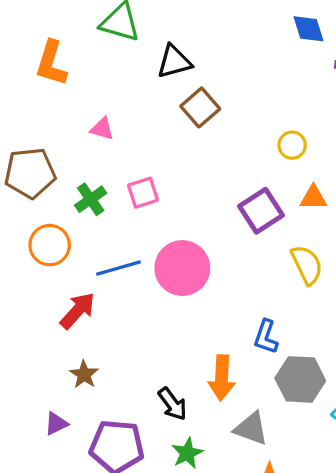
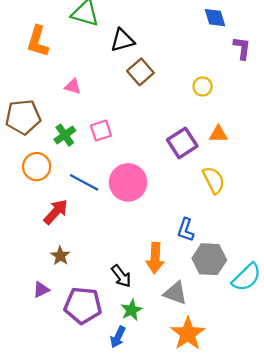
yellow circle: (292, 145) -> (203, 86), moved
blue line: (118, 268) -> (84, 182), turned 44

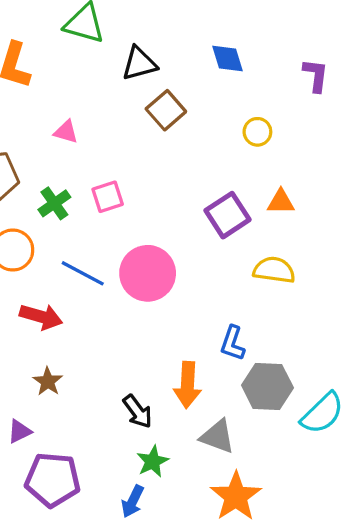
blue diamond: (215, 18) -> (227, 59), moved
yellow semicircle: (214, 180) -> (274, 270), turned -56
red arrow: (56, 212) -> (41, 317), turned 64
purple pentagon: (83, 305) -> (53, 480), moved

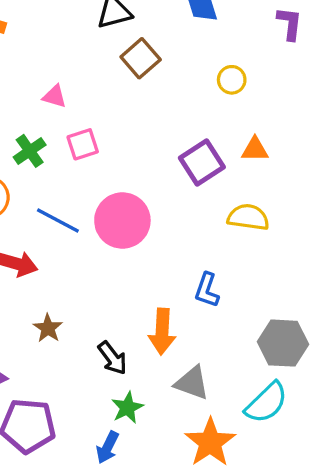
pink triangle: (66, 132) -> (55, 96), moved
brown star: (48, 382) -> (48, 328), moved
gray hexagon: (267, 387) -> (283, 343), moved
cyan semicircle: (322, 413) -> (266, 403), moved

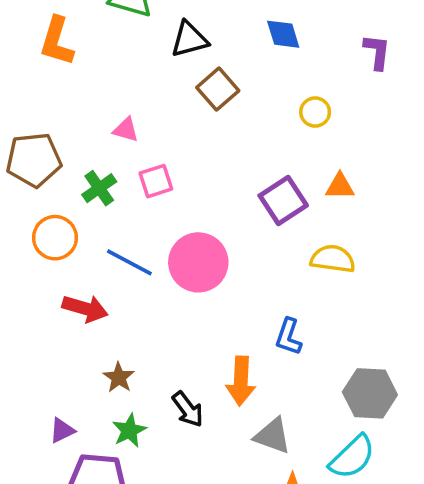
green star: (127, 408) -> (129, 431), moved

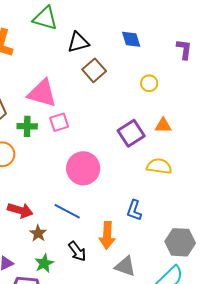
pink triangle: (126, 130) -> (42, 93), size x2.0
green cross: (99, 188) -> (27, 126), turned 36
blue line: (129, 262) -> (67, 211), moved
red arrow: (85, 308) -> (20, 210), moved

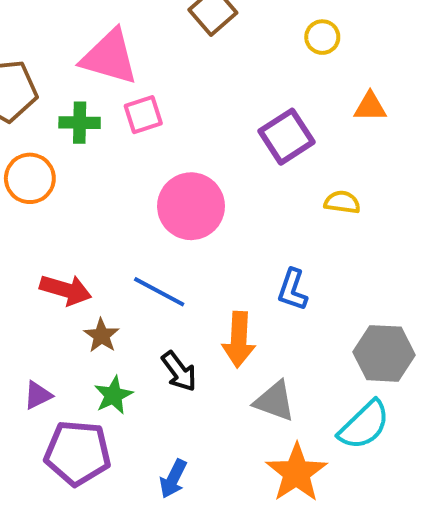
orange triangle: (163, 125) -> (370, 107), moved
yellow semicircle: (159, 166) -> (342, 202), size x0.7

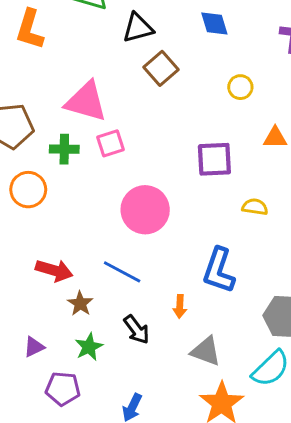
purple square: (287, 137) -> (214, 159), turned 30
blue L-shape: (292, 290) -> (219, 270), size x1.5
orange arrow: (239, 340) -> (180, 306), size x0.6
purple pentagon: (78, 453) -> (63, 389), size x0.7

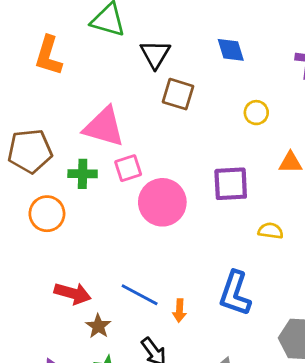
black triangle: (138, 28) -> (155, 54), turned -44
brown square: (161, 68) -> (178, 94), turned -32
pink circle: (145, 210) -> (162, 202), moved
orange arrow: (180, 306) -> (179, 311), moved

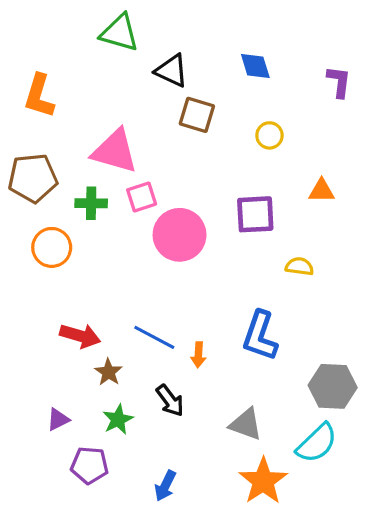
black triangle: (155, 54) -> (172, 71), turned -36
orange L-shape: (48, 56) -> (39, 96), moved
yellow circle: (256, 113) -> (269, 135), moved

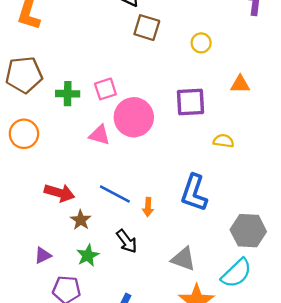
pink triangle: (115, 151) -> (100, 135), moved, size x0.6
orange circle: (52, 247) -> (24, 134), moved

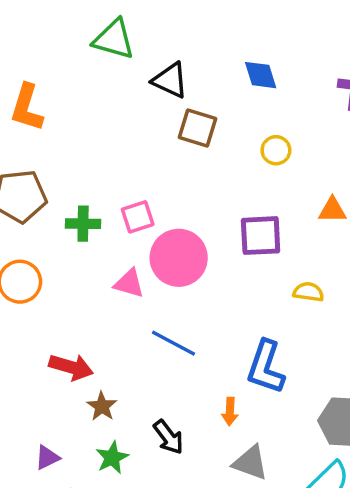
blue line: (115, 194) -> (174, 343), moved
orange arrow: (148, 207) -> (230, 411), moved

